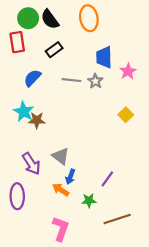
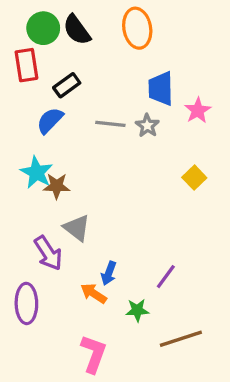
black rectangle: (54, 50) -> (67, 85), moved
gray triangle: (61, 156) -> (77, 228), moved

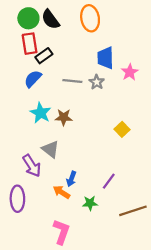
red rectangle: (26, 65) -> (30, 44), moved
cyan star: (37, 173) -> (41, 113), moved
yellow square: (194, 178) -> (122, 129), moved
brown star: (57, 186) -> (64, 117), moved
brown line: (181, 339) -> (133, 211), moved

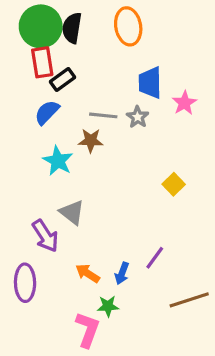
green circle: (28, 18) -> (41, 26), size x1.4
black semicircle: (50, 19) -> (72, 28), turned 45
brown star: (64, 117) -> (91, 140), moved
blue arrow: (71, 179) -> (122, 273), moved
green star: (90, 203) -> (108, 306), moved

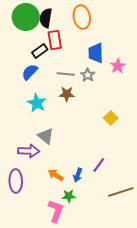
red rectangle: (42, 62) -> (55, 40), moved
brown star: (91, 140) -> (67, 94), moved
purple arrow: (45, 236) -> (29, 151), turned -55

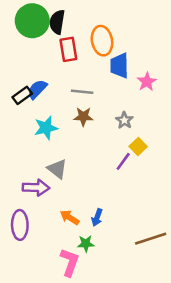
orange ellipse: (82, 17) -> (102, 41), moved
black rectangle: (40, 51) -> (22, 95), moved
gray star: (88, 75) -> (124, 120), moved
cyan star: (37, 103) -> (46, 128), turned 30
purple line: (99, 165) -> (123, 161), moved

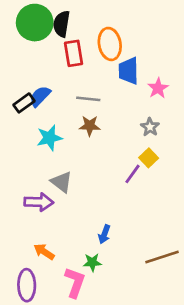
gray star: (124, 120) -> (150, 127), moved
orange arrow: (70, 217) -> (44, 252), moved
purple ellipse: (20, 225) -> (27, 285), moved

